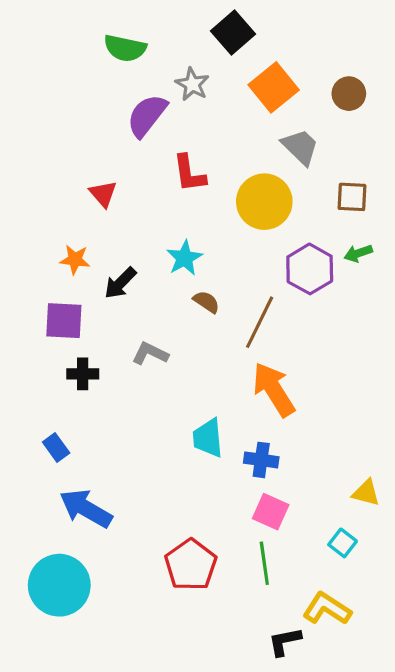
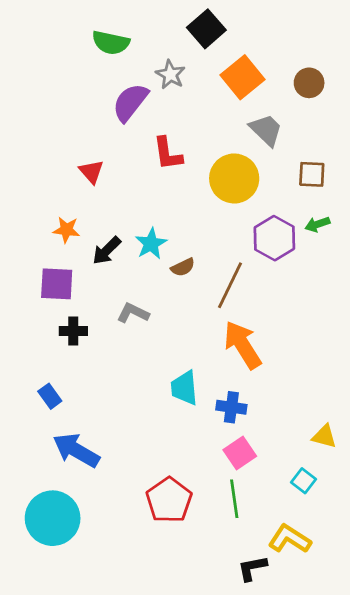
cyan star: (184, 258) -> (151, 244), moved
brown semicircle: (206, 302) -> (183, 267), turned 120
pink square: (271, 512) -> (240, 453), turned 32

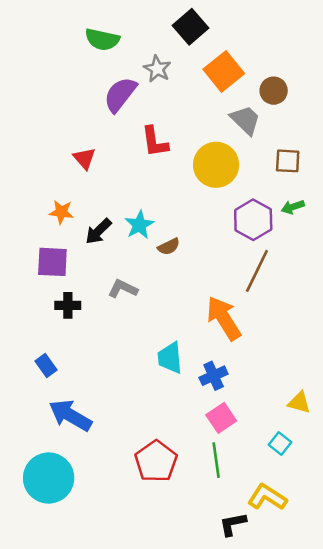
brown circle: (309, 83) -> (274, 91), moved
brown line: (230, 285) -> (257, 271), moved
blue cross: (231, 407) -> (214, 376), turned -32

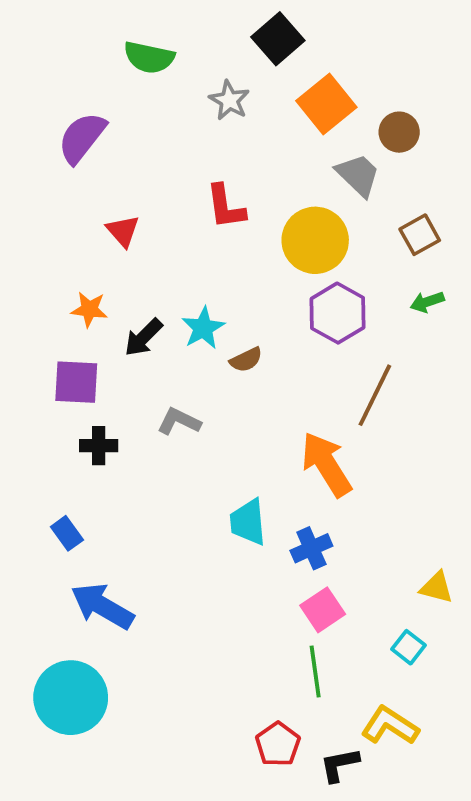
purple semicircle: (120, 94) -> (82, 138), moved
brown square: (288, 161) -> (420, 235), turned -32
purple hexagon: (253, 220) -> (338, 313), moved
red pentagon: (156, 461) -> (278, 744), moved, size x0.7

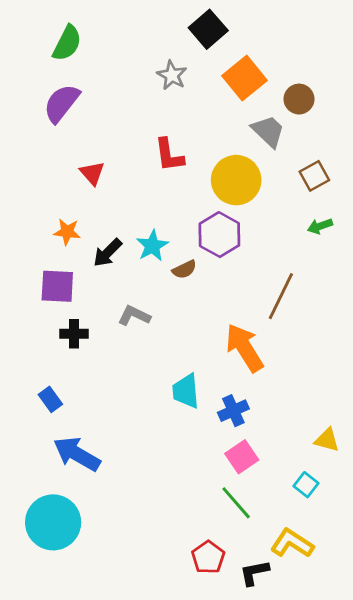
green semicircle: (149, 57) -> (67, 43), moved, turned -75
purple hexagon: (338, 313) -> (219, 235), moved
green line: (315, 671) -> (236, 503), turned -33

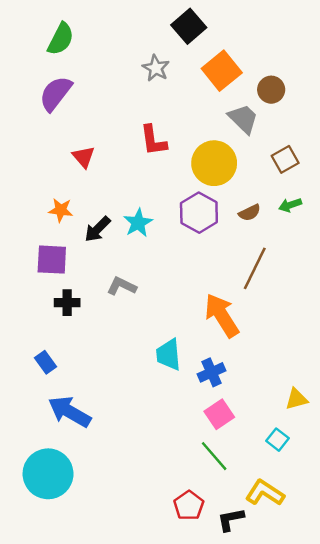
brown semicircle: (184, 269) -> (250, 213), moved
yellow triangle: (327, 440) -> (297, 399), turned -30

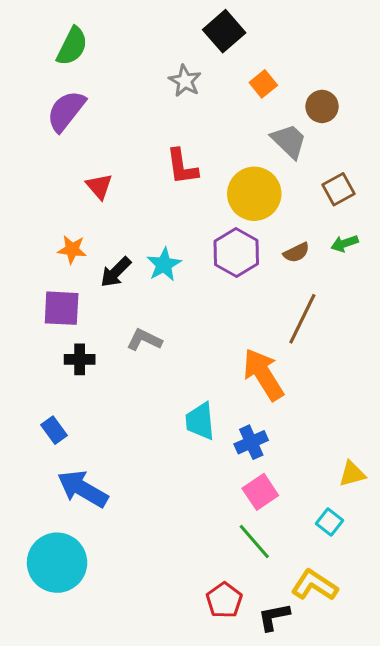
orange square: (222, 71) -> (263, 84), size x0.6

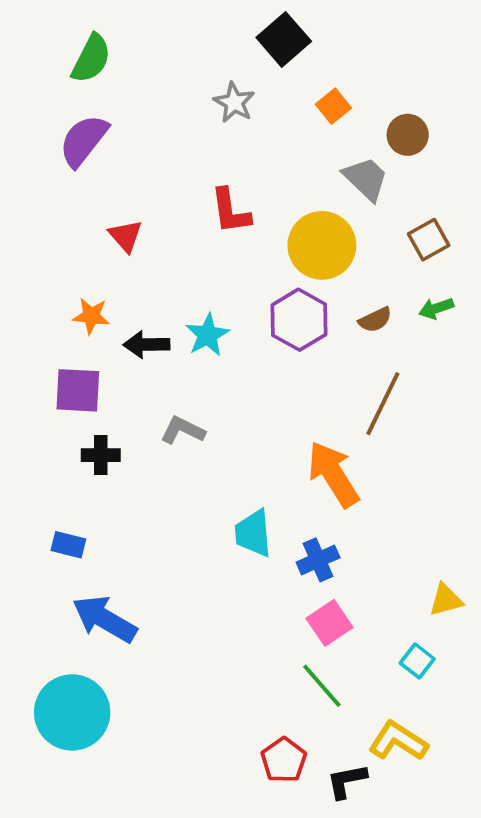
black arrow: (116, 272) -> (146, 345), turned 44
blue rectangle: (54, 430) -> (68, 545), turned -40

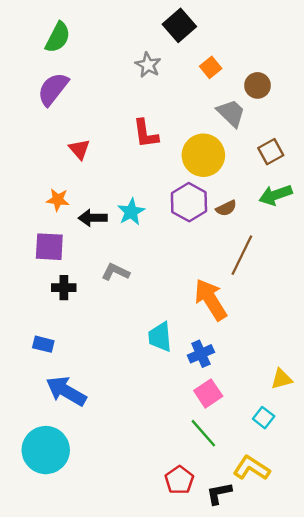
green arrow: (436, 308) -> (276, 195), size x1.5
brown semicircle: (375, 320) -> (226, 208), moved

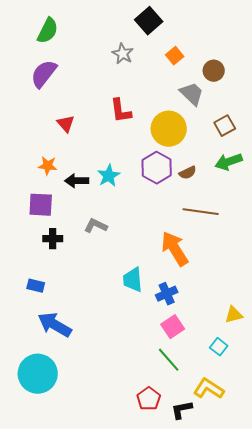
brown line: (242, 255) -> (201, 212), turned 72

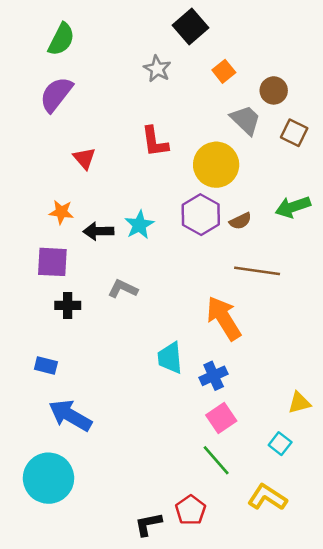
brown square: (225, 126) -> (294, 133), moved, turned -35
black L-shape: (182, 410) -> (148, 524), moved

